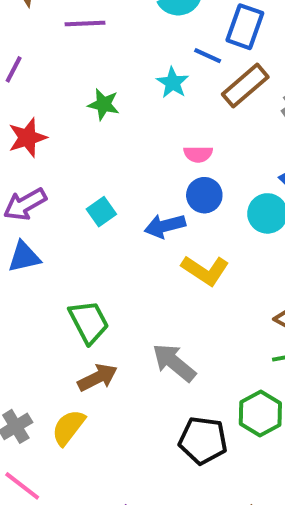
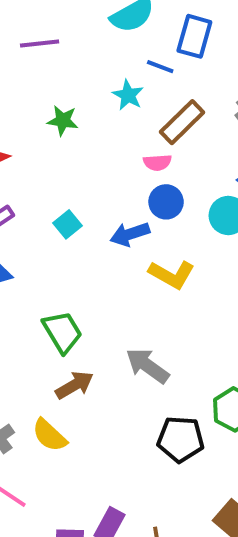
brown rectangle: (245, 86) -> (182, 122), moved
yellow semicircle: (68, 427) -> (49, 435), turned -81

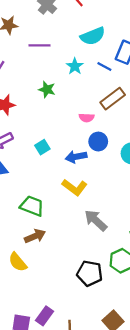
cyan star: (128, 95) -> (75, 66), moved
pink semicircle: (157, 162) -> (87, 118), moved
yellow L-shape: (172, 274) -> (75, 187), moved
green trapezoid: (62, 332) -> (32, 206), turned -45
gray arrow: (147, 366) -> (96, 220), moved

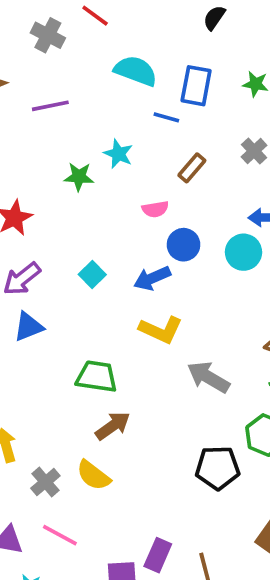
cyan semicircle: (93, 36) -> (136, 71), turned -125
cyan star: (75, 66) -> (118, 154), moved
brown rectangle: (113, 99) -> (192, 168), size x0.7

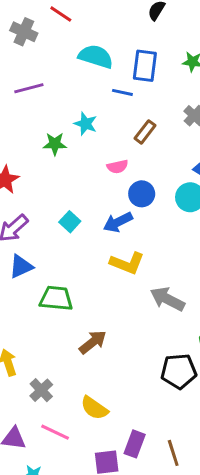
green trapezoid: (97, 377) -> (56, 298), moved
yellow semicircle: (93, 475) -> (94, 408), moved

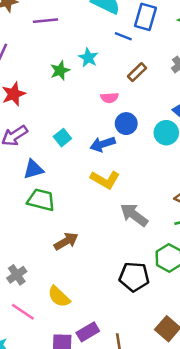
green star: (55, 144) -> (60, 70), turned -30
blue triangle: (21, 266) -> (33, 169), moved
purple rectangle: (135, 444) -> (88, 332), turned 30

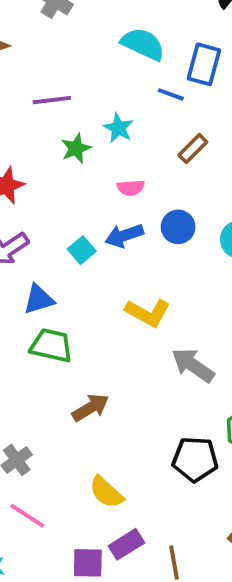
purple line: (45, 21) -> (52, 100), moved
pink semicircle: (109, 98) -> (131, 188), moved
blue arrow: (103, 144) -> (124, 236), moved
yellow semicircle: (59, 297) -> (106, 492), moved

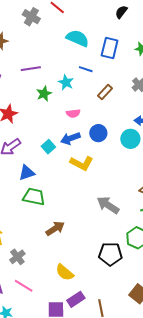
blue line: (171, 94) -> (86, 69), moved
yellow L-shape: (148, 313) -> (82, 163), moved

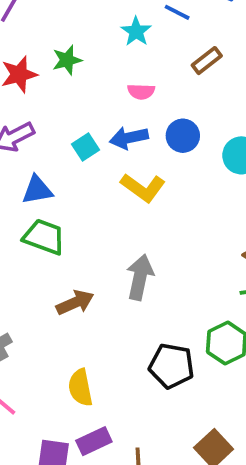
green star: (44, 94) -> (67, 60), moved
gray arrow: (108, 205) -> (140, 277), moved, turned 60
yellow semicircle: (65, 272) -> (80, 388), turned 30

